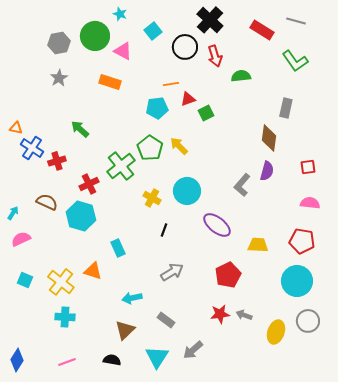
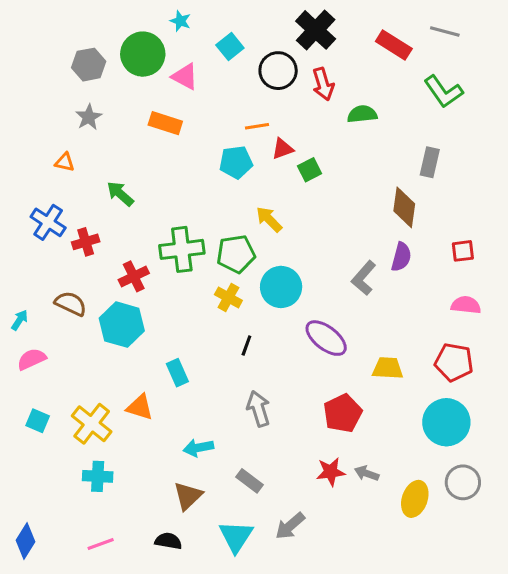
orange triangle: (16, 128) -> (65, 162), moved
green pentagon: (150, 148) -> (236, 254), moved, turned 30
green cross: (121, 166) -> (182, 249), turned 32
gray arrow: (172, 272) -> (258, 409), turned -75

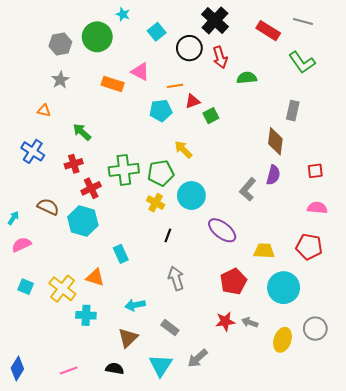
pink triangle: (185, 77) -> (140, 72), moved
red cross: (86, 242) -> (74, 164), moved
cyan circle: (446, 422) -> (284, 288), moved
cyan cross: (98, 476) -> (86, 315), moved

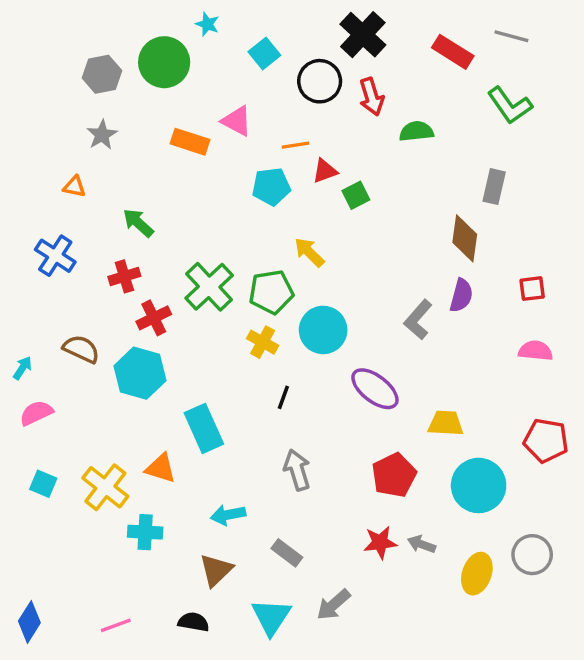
green cross: (124, 170) -> (209, 287), turned -36
red pentagon: (309, 247) -> (546, 441), moved
cyan rectangle: (121, 254) -> (204, 428), size x1.5

